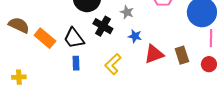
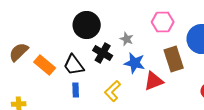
brown semicircle: (19, 25) -> (19, 52), turned -70
blue star: (135, 36) -> (135, 63), size x1.5
brown rectangle: (182, 55) -> (174, 59), moved, size x1.4

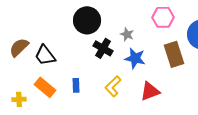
orange rectangle: (45, 65) -> (45, 87), moved
black trapezoid: (74, 65) -> (45, 55), moved
red triangle: (154, 81) -> (150, 91), moved

